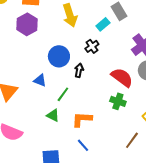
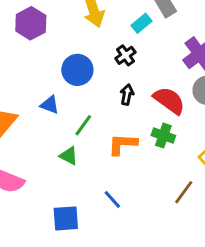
black arrow: (79, 70) -> (127, 95), moved
orange L-shape: (82, 119) -> (123, 144), moved

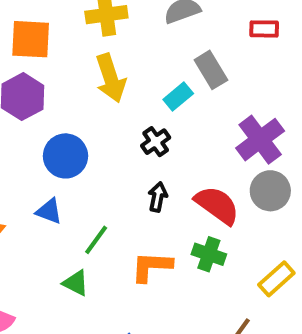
blue circle: (77, 70) -> (65, 156), moved

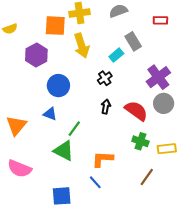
orange square: (31, 39) -> (55, 26), moved
green cross: (209, 254) -> (140, 141), moved
orange L-shape: (152, 267) -> (103, 159), moved
yellow rectangle: (276, 279) -> (167, 149), turned 36
green triangle: (76, 283) -> (64, 151), size x1.5

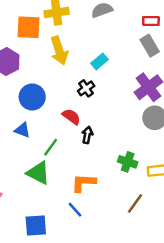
gray rectangle: (133, 41) -> (150, 46), moved
black arrow: (106, 107) -> (87, 135), moved
red semicircle: (136, 111) -> (71, 117), moved, size x0.7

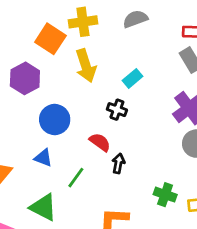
orange square: (28, 27) -> (50, 39), turned 30
black cross: (86, 88) -> (117, 110), turned -35
green triangle: (38, 173) -> (43, 207), moved

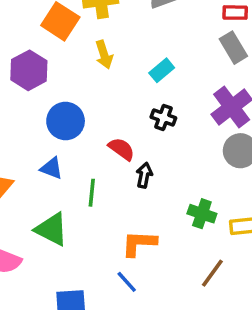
yellow arrow: (86, 66) -> (104, 55), size x0.7
black cross: (117, 110) -> (163, 117), moved
green line: (76, 178) -> (92, 193), turned -30

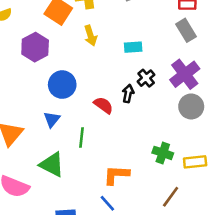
cyan rectangle: (162, 70) -> (133, 47), turned 36
black cross: (163, 117) -> (146, 78), moved, turned 30
blue triangle: (52, 168) -> (52, 119), turned 48
black arrow: (144, 175) -> (128, 94), moved

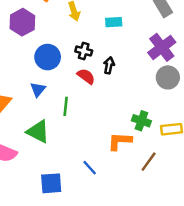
black cross: (146, 78) -> (84, 51), moved, turned -35
orange L-shape: (116, 175) -> (120, 141), moved

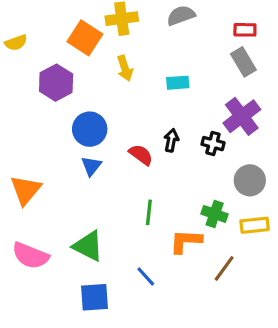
black cross: (84, 51) -> (213, 144), moved
gray circle: (168, 77) -> (250, 180), moved
blue triangle: (38, 89) -> (91, 166), moved
green line: (66, 106) -> (149, 212), moved
green triangle: (38, 132) -> (88, 246), moved

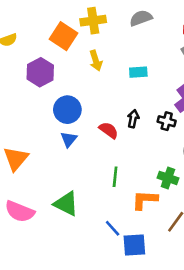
blue square: (94, 297) -> (134, 245), moved

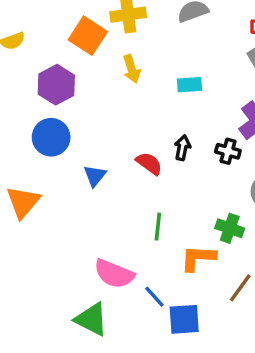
blue circle: (67, 110) -> (51, 137), moved
green triangle: (66, 204) -> (91, 319), moved
pink semicircle: (20, 211) -> (114, 274), moved

